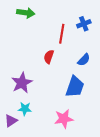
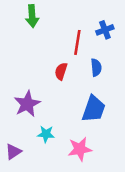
green arrow: (26, 13) -> (32, 16), turned 78
blue semicircle: (84, 60) -> (96, 68), moved, turned -48
cyan star: (25, 109) -> (46, 134), moved

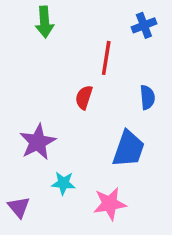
blue cross: (105, 30) -> (144, 25), moved
blue semicircle: (96, 68) -> (147, 97), moved
purple triangle: (13, 152) -> (19, 207), turned -36

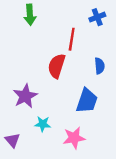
red semicircle: (84, 97) -> (57, 66), size x1.5

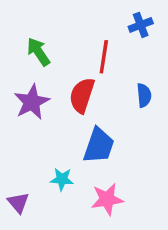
green arrow: (30, 15) -> (38, 52), moved, turned 150
purple star: (25, 96) -> (32, 102), moved
blue trapezoid: (87, 101) -> (99, 146), moved

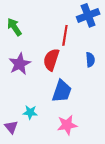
blue cross: (141, 25) -> (88, 15), size x1.5
green arrow: (38, 52) -> (14, 27), moved
cyan star: (62, 179) -> (30, 112), moved

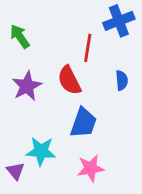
red semicircle: (51, 60) -> (69, 80), turned -45
cyan star: (30, 112) -> (41, 151), size x1.5

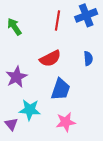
red line: (88, 48) -> (57, 21), moved
red semicircle: (69, 80) -> (50, 58), turned -90
purple star: (27, 86) -> (16, 77), moved

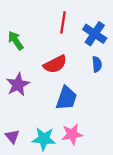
blue cross: (86, 15) -> (95, 34), moved, turned -35
green arrow: (14, 27) -> (16, 41), moved
cyan star: (30, 110) -> (44, 139), moved

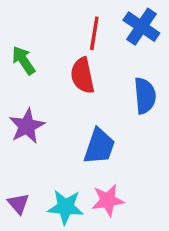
blue cross: (95, 34) -> (141, 27), moved
red semicircle: (55, 64) -> (82, 75), moved, turned 105
blue semicircle: (97, 64) -> (145, 96), size x1.5

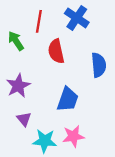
blue cross: (141, 27) -> (77, 18), moved
red line: (94, 33) -> (39, 21), moved
purple triangle: (18, 204) -> (24, 119), moved

